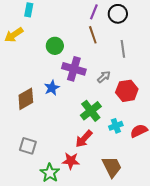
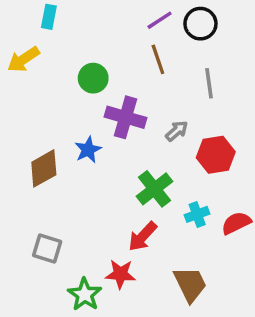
purple line: (94, 12) -> (160, 20), turned 35

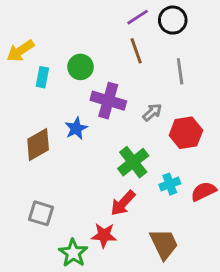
cyan rectangle: (49, 17) -> (42, 77), moved

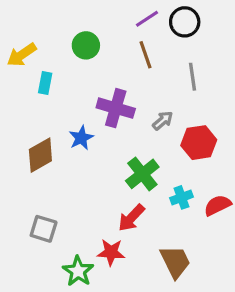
green circle: (80, 67) -> (86, 45), moved

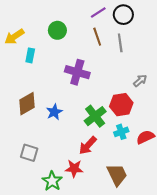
gray line: (192, 77) -> (120, 43), moved
gray arrow: (163, 121) -> (140, 81), moved
blue star: (81, 138) -> (54, 112), moved
red hexagon: (199, 143) -> (121, 105), moved

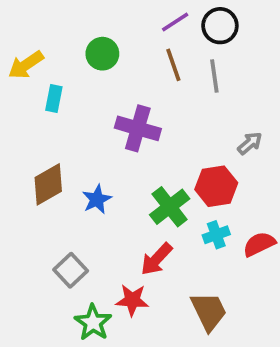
gray square: (29, 153) -> (71, 270), moved, turned 30

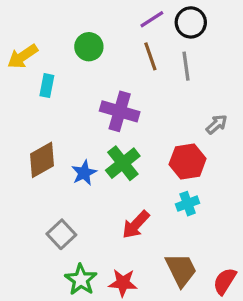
green cross: (170, 207) -> (123, 163), moved
red semicircle: (259, 244) -> (225, 281), moved, turned -32
red star: (132, 300) -> (123, 283), moved

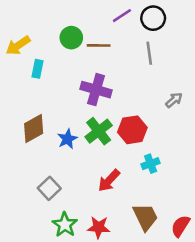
brown line: (150, 56) -> (99, 45), moved, turned -70
red hexagon: (188, 162) -> (132, 130), moved

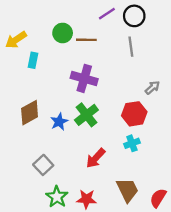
red hexagon: (132, 130) -> (134, 114), moved

